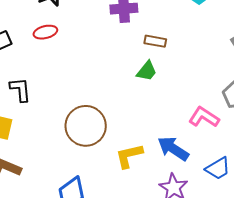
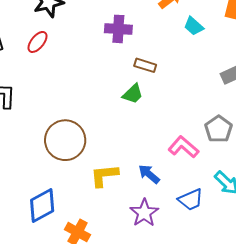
red ellipse: (45, 32) -> (38, 42), turned -45
blue arrow: (173, 149) -> (149, 174), size x0.7

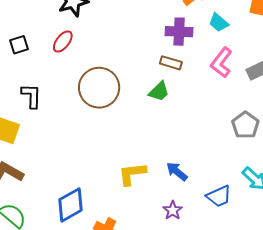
purple cross: (118, 29) -> (179, 32), moved
brown circle: (65, 140) -> (99, 88), moved
pink L-shape: (183, 147) -> (221, 62), moved, turned -92
purple star: (144, 213) -> (173, 210), size x0.7

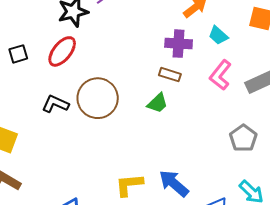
red ellipse: (63, 42) -> (62, 51), size x1.4
black L-shape: (31, 96) -> (55, 104), moved, turned -68
blue arrow: (177, 172) -> (174, 183), size x1.4

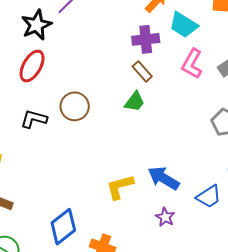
cyan trapezoid: (218, 35) -> (183, 25), size x1.4
brown rectangle: (170, 75) -> (142, 71), turned 40
brown circle: (98, 98) -> (75, 106), size x0.7

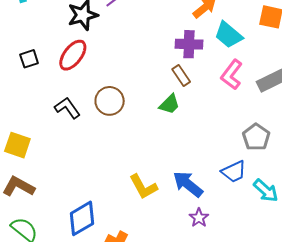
black L-shape: (34, 119) -> (67, 108), turned 32
yellow L-shape: (120, 187) -> (143, 187), turned -112
blue trapezoid: (209, 197) -> (234, 172), moved
purple star: (165, 217) -> (199, 218), moved

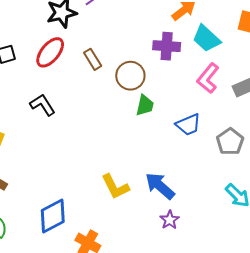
brown rectangle: (181, 75) -> (93, 59), moved
brown circle: (110, 101) -> (130, 76), moved
green trapezoid: (170, 104) -> (145, 105), turned -35
blue trapezoid: (234, 172) -> (188, 125), moved

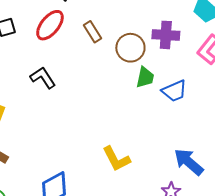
purple cross: (167, 46) -> (166, 35), moved
blue trapezoid: (188, 125) -> (174, 91), moved
blue arrow: (160, 186) -> (189, 162), moved

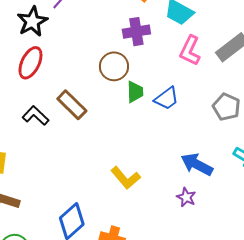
brown rectangle: (92, 32) -> (72, 105), moved, size x1.4
purple cross: (166, 35) -> (136, 32), moved

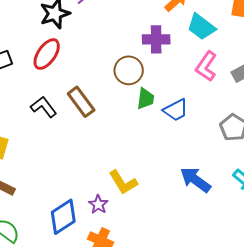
purple star: (186, 197) -> (98, 204), moved

